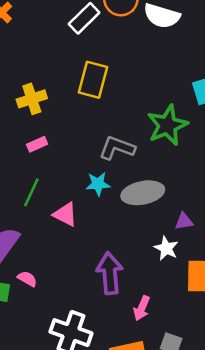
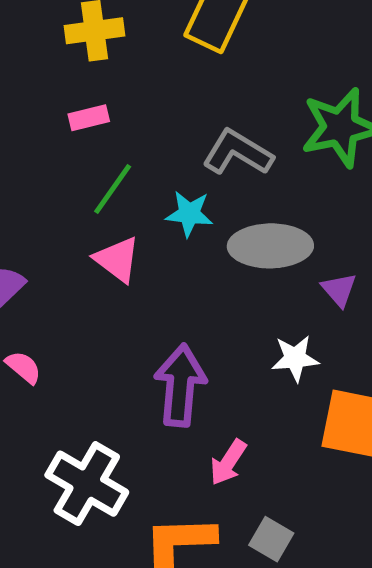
green line: (31, 192) -> (113, 189), moved
purple triangle: (184, 221) -> (339, 290), moved, turned 48
white star: (166, 248) -> (295, 358), turned 30

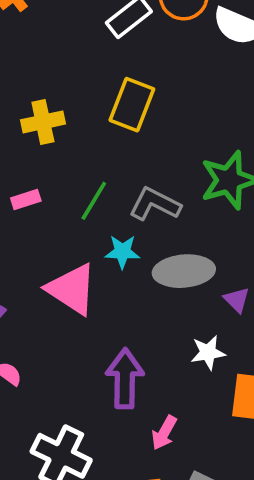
pink rectangle: (89, 118) -> (26, 199), moved
green line: (113, 189) -> (94, 201), moved
pink triangle: (117, 259) -> (72, 289), size x1.5

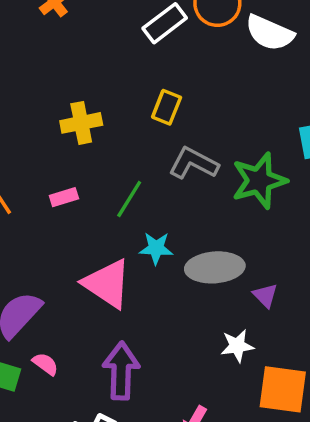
yellow rectangle: (132, 105) -> (167, 107), size x0.7
gray L-shape: (155, 204) -> (194, 163), moved
purple arrow: (125, 379) -> (121, 371), moved

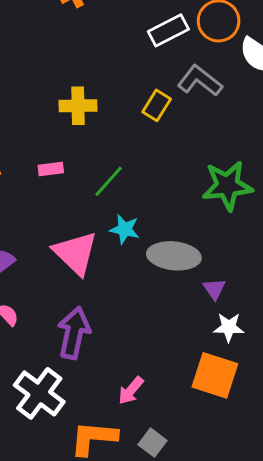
gray L-shape: (194, 163) -> (200, 81), moved
white star: (237, 346) -> (229, 327), moved

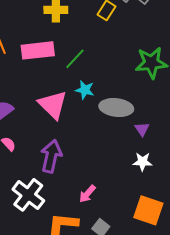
pink rectangle: (51, 169) -> (38, 50), size x2.0
white star: (229, 327) -> (143, 162), moved
orange square: (215, 375) -> (148, 210), moved

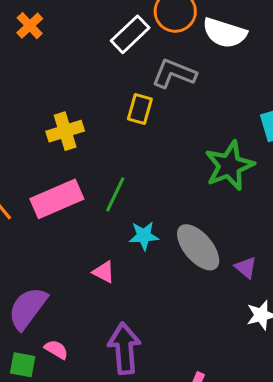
pink triangle: (53, 105) -> (104, 272), size x0.5
gray ellipse: (116, 108) -> (198, 247), turned 60

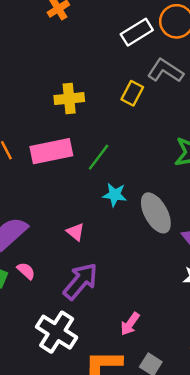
pink triangle: (104, 272) -> (75, 232), moved
purple arrow: (124, 348) -> (80, 281), turned 33

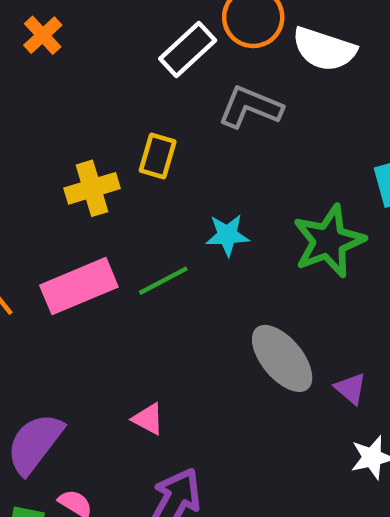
yellow rectangle: (132, 93) -> (158, 156), moved
green line: (99, 157) -> (163, 281), turned 36
cyan star: (115, 195) -> (227, 235), moved

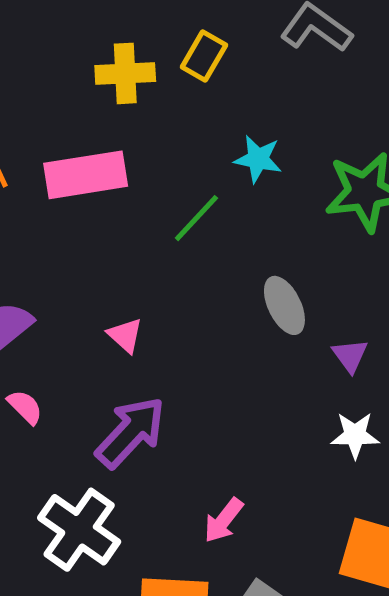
green line: (163, 281) -> (196, 218), moved, turned -33
gray ellipse: (282, 358) -> (284, 305), size x0.7

